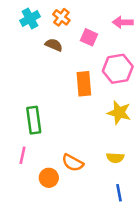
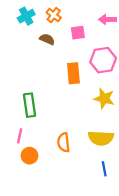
pink square: (89, 37) -> (78, 33), turned -32
yellow semicircle: (115, 158) -> (101, 138), size x1.6
orange semicircle: (73, 163) -> (64, 142), turned 54
orange circle: (49, 178) -> (30, 156), moved

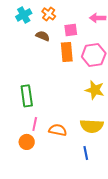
orange rectangle: (73, 73) -> (67, 52), moved
pink line: (20, 136) -> (35, 124), moved
orange semicircle: (64, 142) -> (58, 130), turned 108
blue line: (104, 169) -> (86, 153), moved

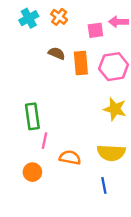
pink square: (71, 30) -> (95, 30), moved
brown semicircle: (43, 36) -> (57, 53), moved
pink line: (35, 124) -> (45, 141), moved

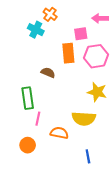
cyan cross: (29, 18) -> (36, 30), moved, turned -35
pink square: (95, 30) -> (81, 34), moved
brown semicircle: (57, 53) -> (48, 73), moved
yellow semicircle: (111, 153) -> (84, 119), moved

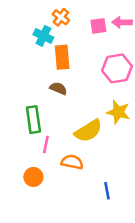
pink square: (81, 34) -> (98, 26), moved
orange rectangle: (68, 53) -> (62, 57), moved
yellow semicircle: (84, 119) -> (88, 131), moved, turned -35

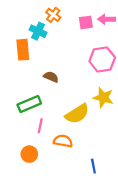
orange rectangle: (62, 57) -> (23, 50), moved
green rectangle: (33, 120) -> (29, 104), turned 75

